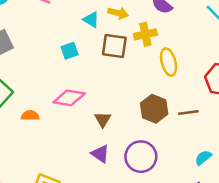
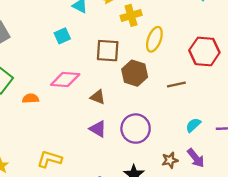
brown square: (114, 46) -> (108, 51), moved
yellow ellipse: (169, 62) -> (154, 39), turned 40
brown hexagon: (154, 109) -> (135, 73), moved
brown triangle: (103, 120) -> (98, 97), turned -35

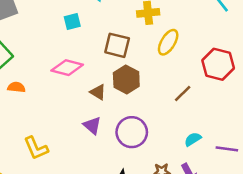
brown hexagon: (135, 73) -> (126, 80), moved
brown line: (176, 84) -> (183, 94), turned -42
orange semicircle: (31, 99) -> (16, 87), moved
yellow L-shape: (49, 159) -> (36, 148), turned -140

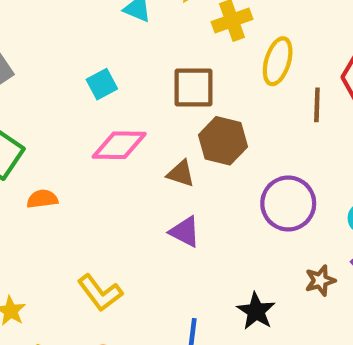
cyan square: (72, 21) -> (102, 84), moved
brown line: (183, 94) -> (317, 105), moved, turned -30
purple circle: (132, 132) -> (288, 203), moved

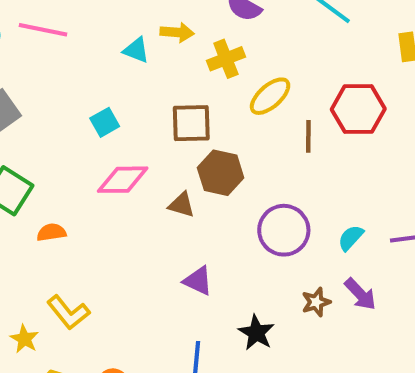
yellow ellipse: (278, 61) -> (270, 96), turned 33
purple triangle: (185, 232) -> (198, 281), moved
yellow L-shape: (100, 293) -> (68, 312), moved

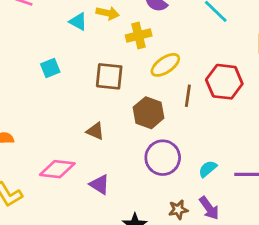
brown hexagon: (221, 173) -> (149, 113), moved
pink diamond: (123, 180) -> (57, 169), moved

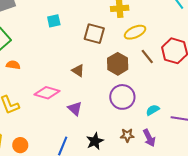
brown line: (188, 96) -> (147, 56), turned -56

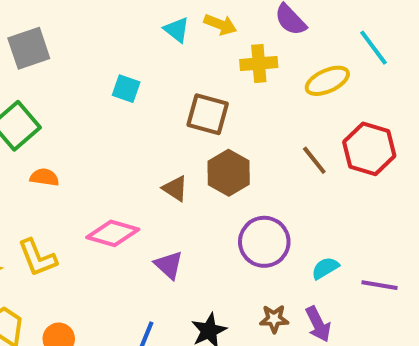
cyan square: (54, 21) -> (126, 89), turned 32
yellow ellipse: (135, 32) -> (327, 81), moved
brown hexagon: (118, 64) -> (229, 173), moved

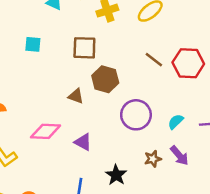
red hexagon: (369, 149) -> (188, 63), moved

